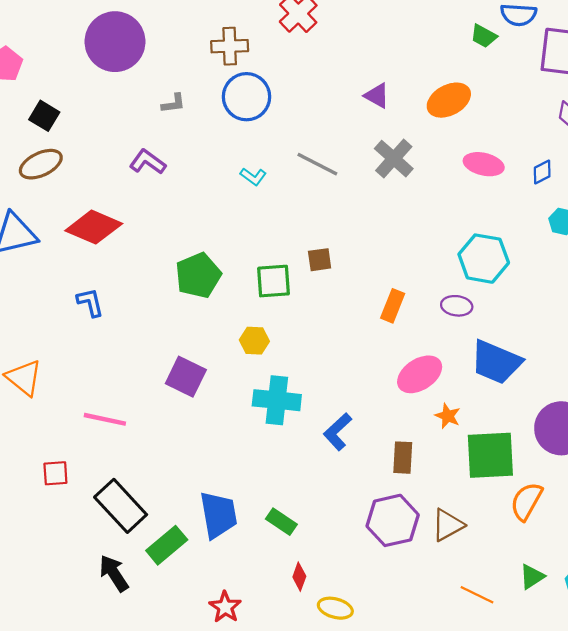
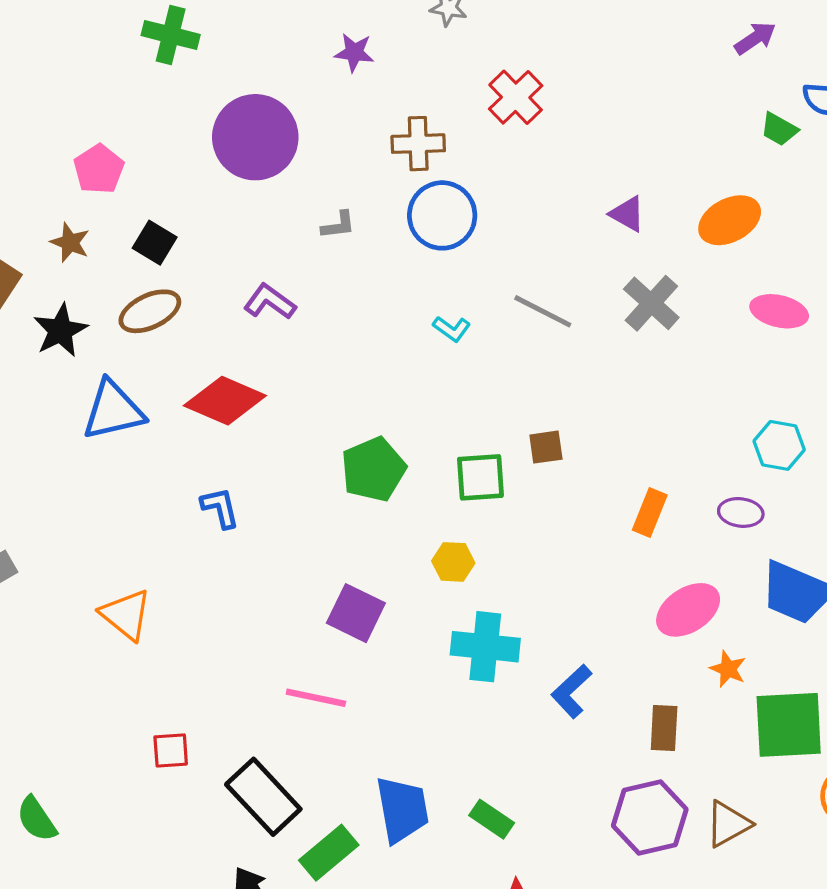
purple L-shape: (148, 162) -> (270, 302), moved
cyan hexagon: (484, 259) -> (779, 445), size x0.7
pink line: (105, 419) -> (316, 698), moved

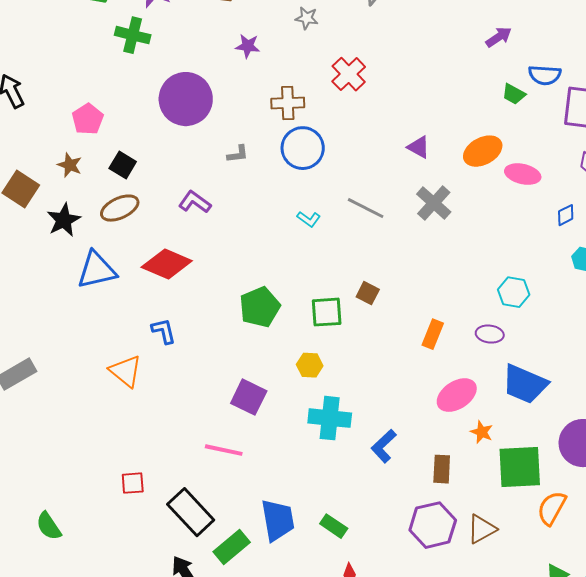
pink ellipse: (779, 311) -> (523, 174), moved
brown square: (546, 447) -> (368, 293), turned 35
orange triangle: (126, 615) -> (126, 371), moved

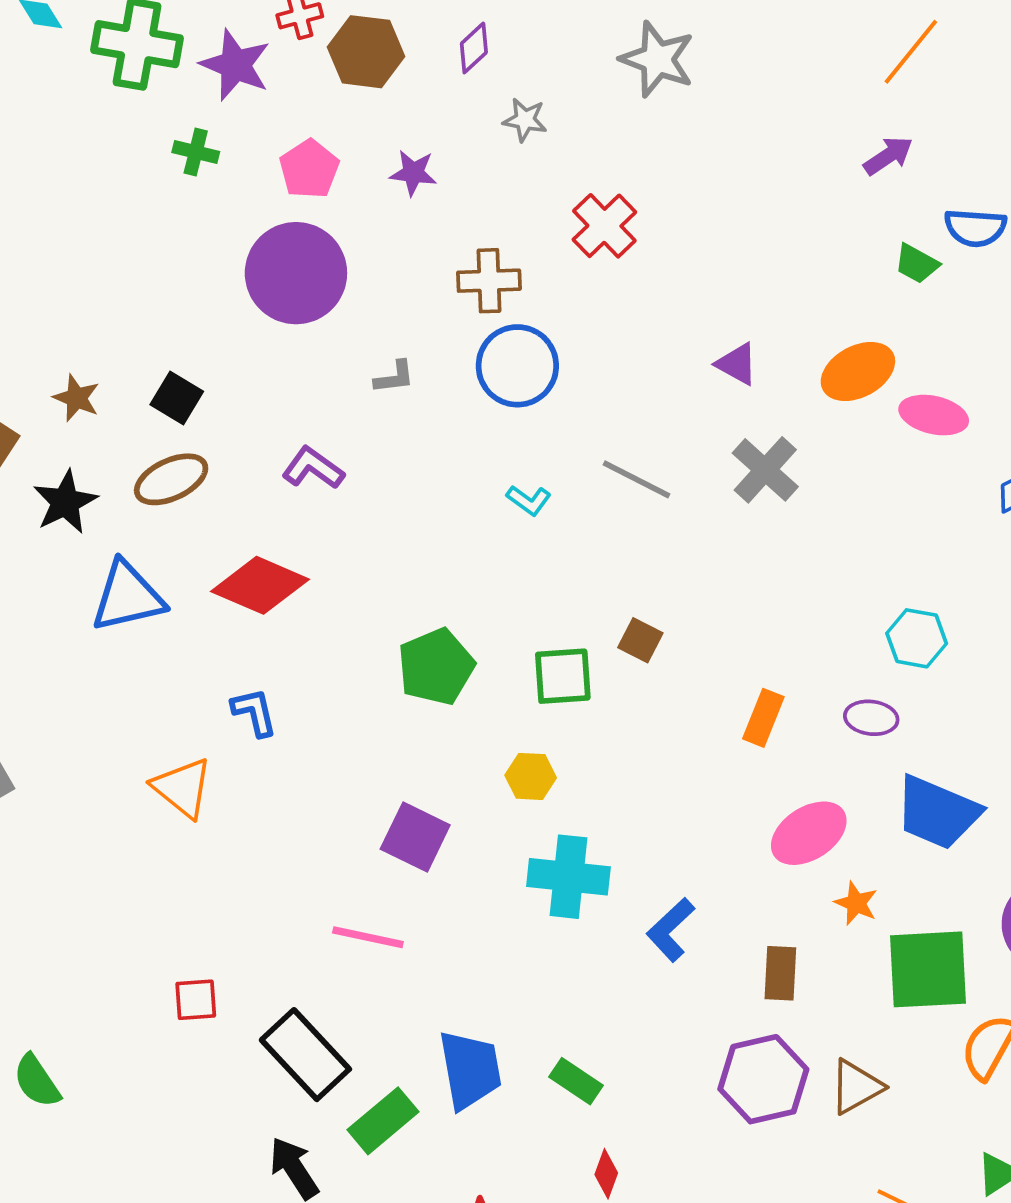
green cross: (133, 35) -> (196, 152), size x0.7
pink pentagon: (88, 119) -> (309, 169), moved

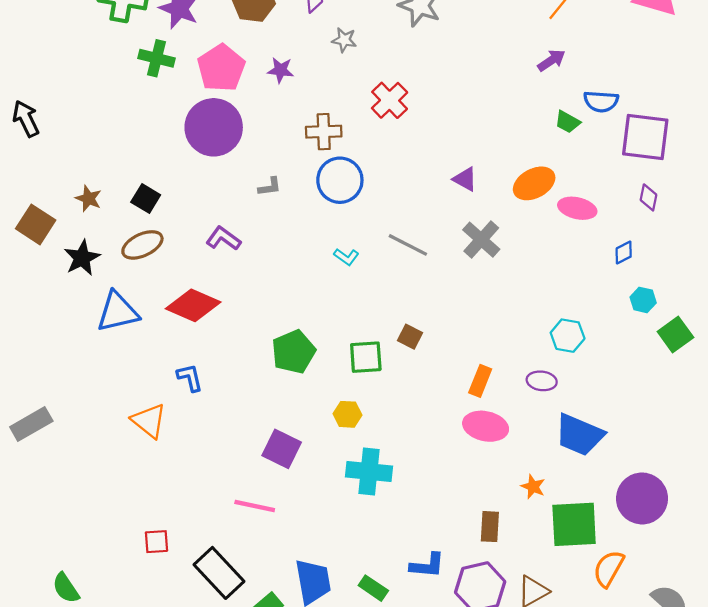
green cross: (196, 152) -> (156, 58), size x1.4
pink pentagon: (309, 169) -> (221, 68), size x1.4
pink ellipse: (809, 833) -> (486, 426), moved, turned 45
blue L-shape: (671, 930) -> (427, 565), moved, turned -132

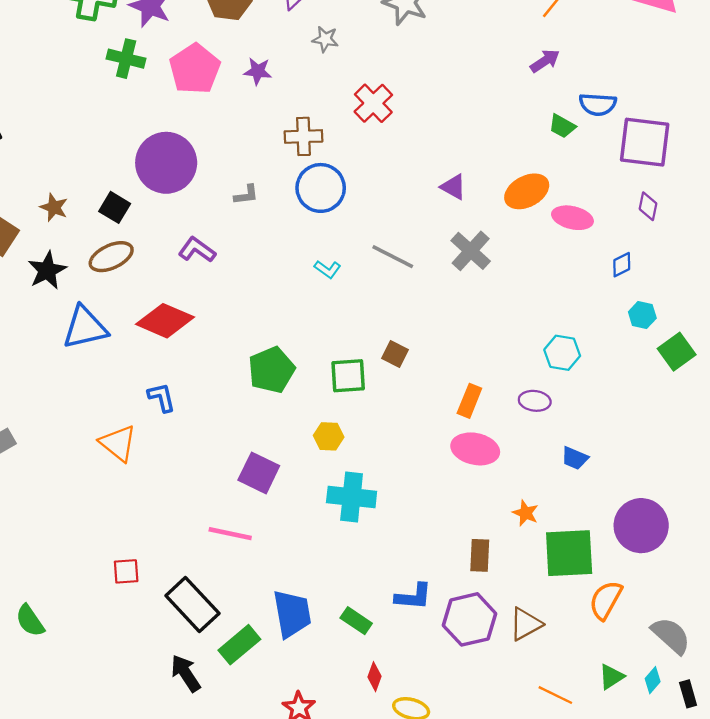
purple circle: (214, 127) -> (166, 163), moved
blue trapezoid: (579, 435) -> (575, 458), size x0.5

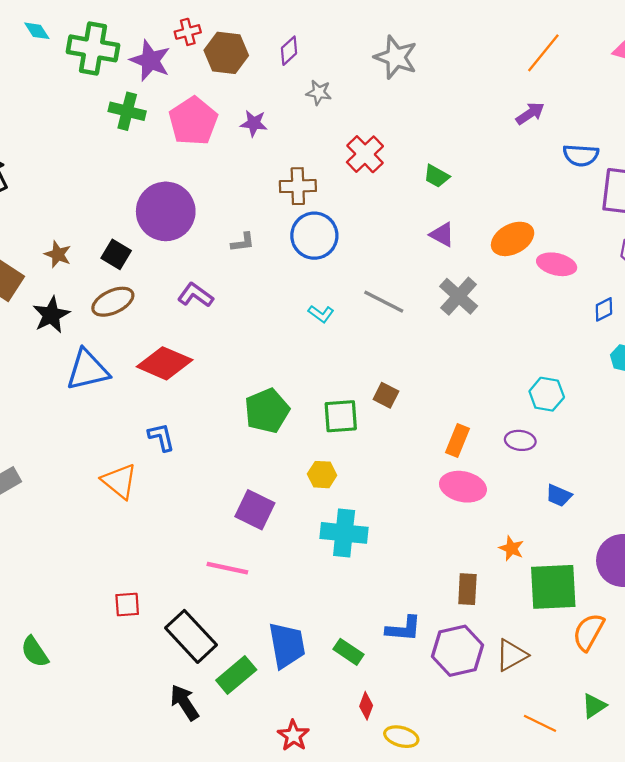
green trapezoid: (562, 126) -> (437, 176), moved

